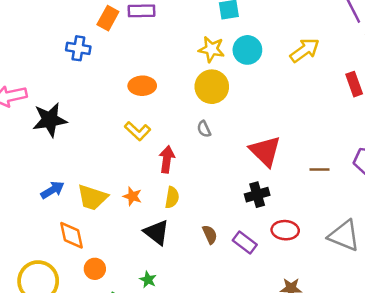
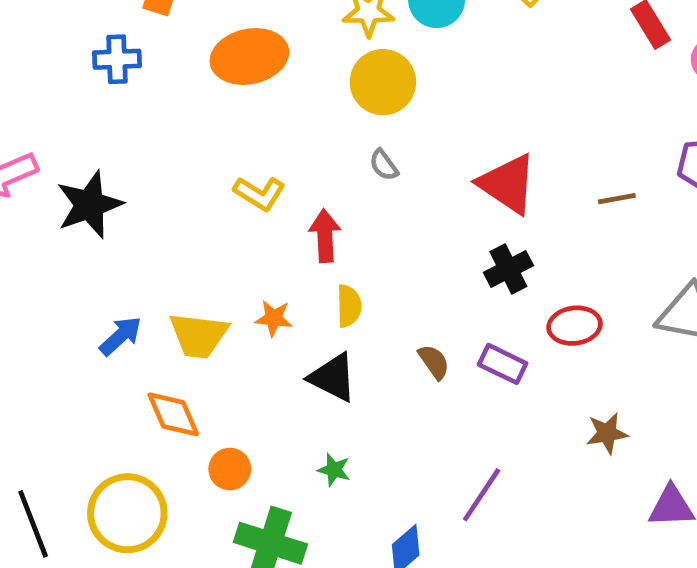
orange ellipse: (142, 86) -> (249, 57), moved, size x1.4

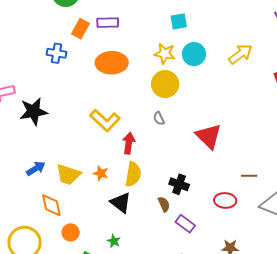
yellow L-shape: (259, 193) -> (105, 120), size x1.4
brown line: (617, 199) -> (249, 176), moved
black cross: (508, 269) -> (179, 184), moved, turned 36
yellow semicircle: (349, 306) -> (133, 174), size x1.4
purple rectangle: (503, 364) -> (185, 224), moved

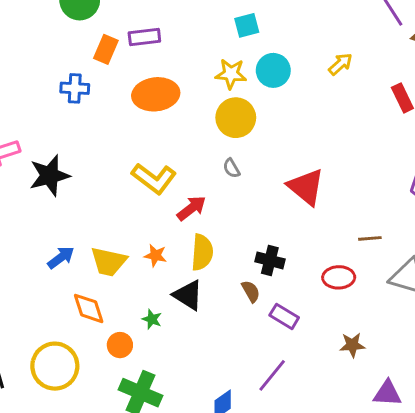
yellow arrow: (240, 54) -> (340, 64), size x0.7
red arrow: (129, 143) -> (191, 208), turned 50
green star: (114, 241) -> (152, 319), moved

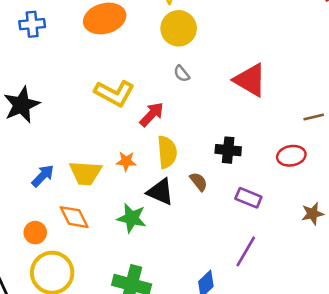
brown semicircle: (251, 291) -> (199, 182), moved
green star: (152, 319) -> (132, 218), size x1.6
orange circle: (120, 345) -> (35, 233), moved

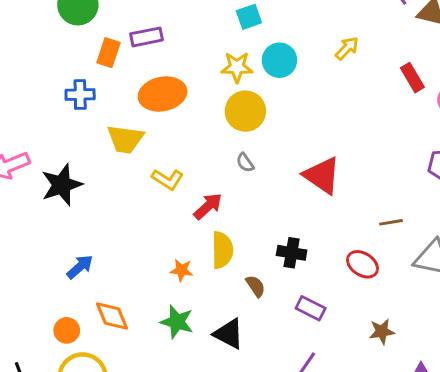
yellow L-shape: (114, 93) -> (168, 179), size x0.7
red ellipse: (291, 156) -> (362, 264), turned 40
orange star: (126, 161) -> (182, 270), moved
yellow trapezoid: (86, 173) -> (125, 139), moved
black triangle: (160, 192) -> (229, 334), moved

